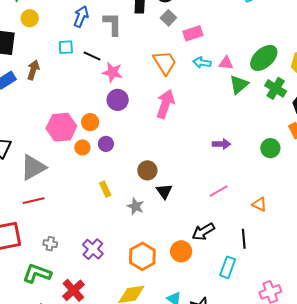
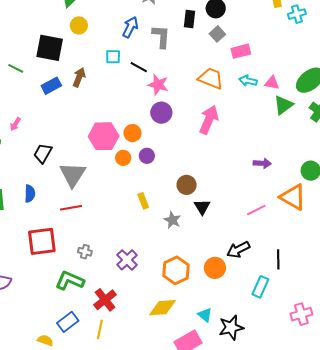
orange trapezoid: (165, 63) -> (211, 78), turned -40
gray triangle: (33, 167) -> (73, 175), turned -32
orange triangle: (259, 204) -> (293, 197), moved, size x1.8

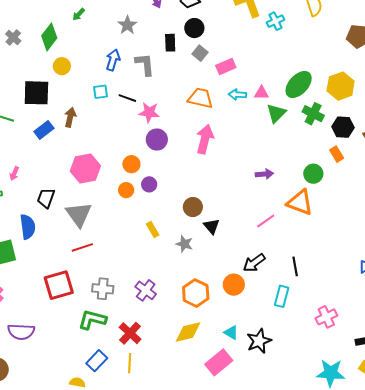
pink hexagon: (104, 136) -> (85, 169), moved
blue semicircle: (30, 194) -> (28, 227), moved, size x1.4
gray cross: (85, 252) -> (103, 289), size x1.5

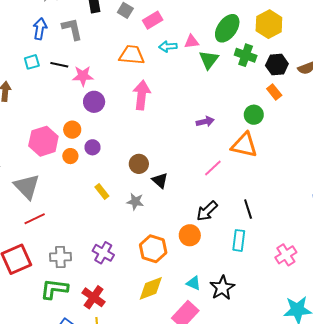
pink hexagon: (85, 169) -> (43, 141), moved

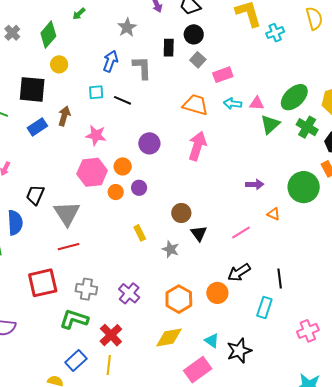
pink star: (83, 76) -> (96, 135), moved
green circle: (254, 115) -> (304, 187), size x1.6
orange triangle: (244, 145) -> (273, 214), moved, size x0.5
pink line: (213, 168) -> (241, 233), moved

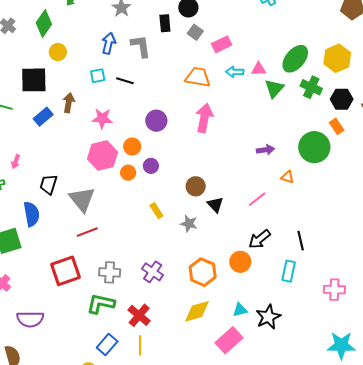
pink cross: (308, 331) -> (334, 290), turned 30
cyan triangle: (212, 341) -> (240, 310), turned -42

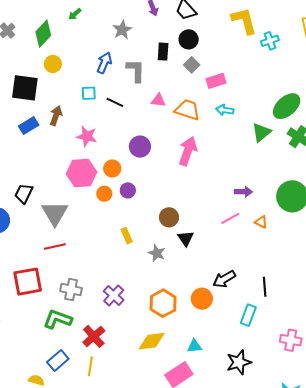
pink triangle: (259, 69) -> (158, 100), moved
pink line: (257, 199) -> (230, 218), moved
black star: (268, 317) -> (239, 362), moved

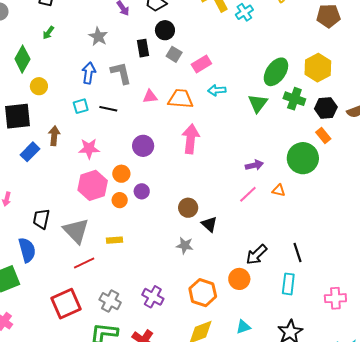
yellow rectangle: (127, 236) -> (115, 240), moved, turned -56
gray cross: (71, 290) -> (110, 301), turned 30

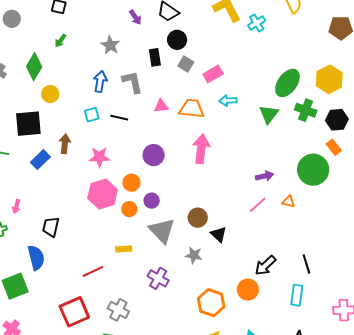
gray triangle: (76, 231) -> (162, 231), moved
purple cross: (153, 297) -> (158, 278), moved

